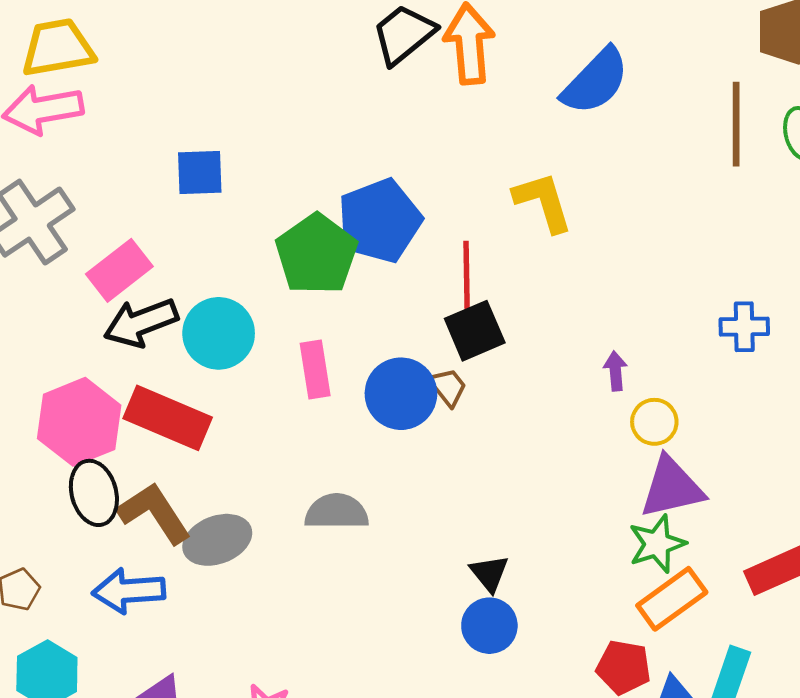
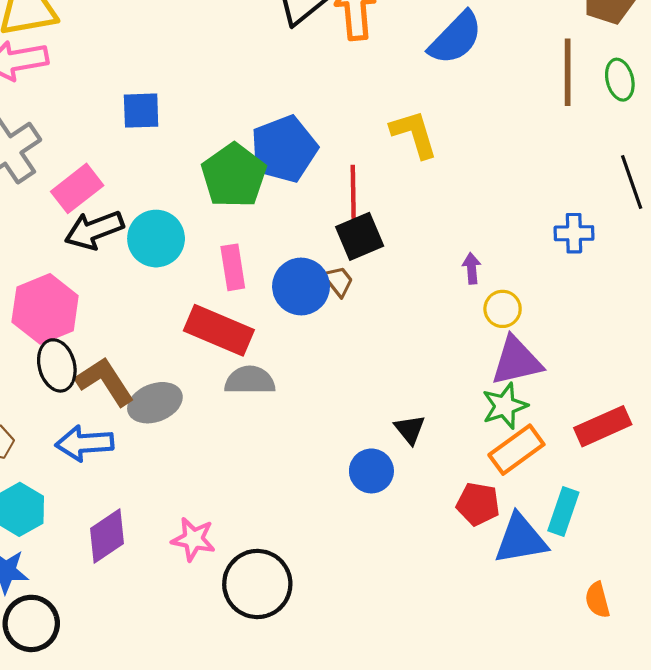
red rectangle: (168, 418) -> (219, 330), moved
black triangle: (489, 573) -> (410, 429), moved

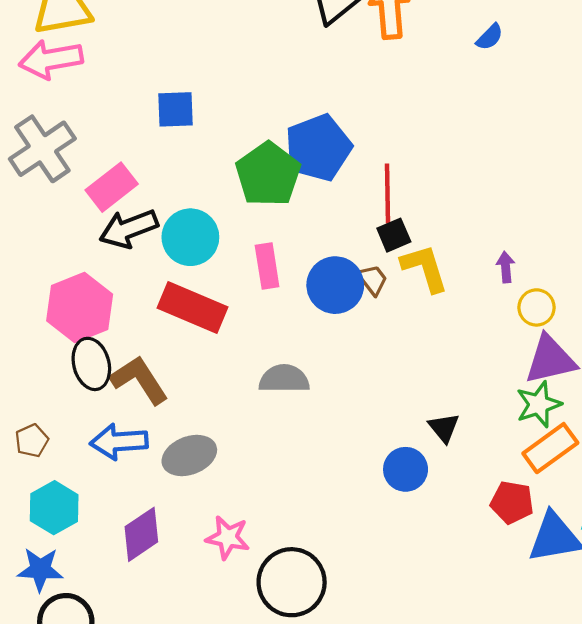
blue semicircle: (456, 38) -> (490, 37), size x0.5
yellow L-shape: (414, 134) -> (425, 268), moved
black square: (360, 236) -> (394, 235), size x0.7
red rectangle: (219, 330) -> (193, 307), moved
gray ellipse: (155, 403) -> (189, 455), moved

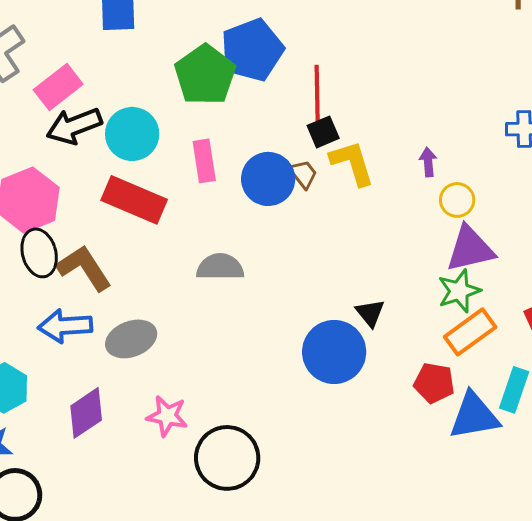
blue circle: (406, 469) -> (334, 352), size x1.5

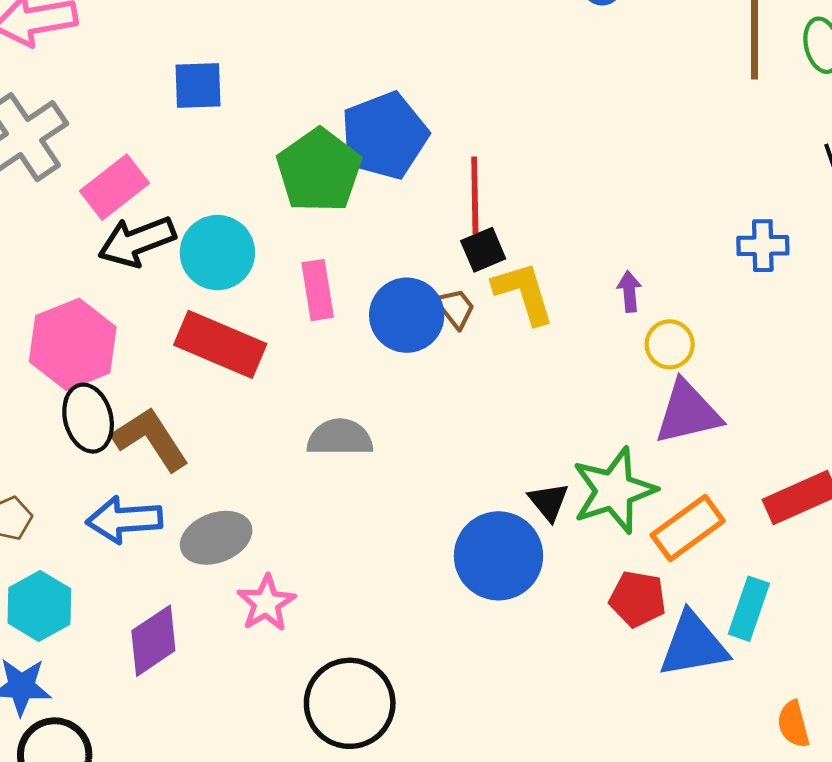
green star: (459, 291) -> (614, 490), moved, size x1.4
pink star: (167, 416) -> (266, 603), moved, turned 30

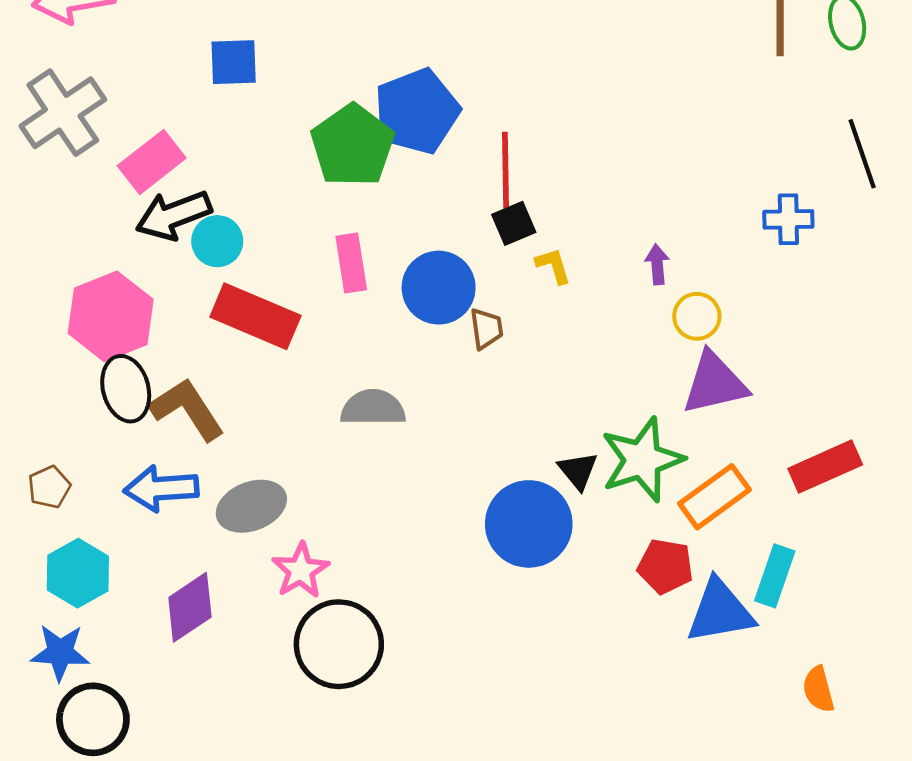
cyan circle: (217, 253) -> (217, 241), moved, size x0.7
yellow L-shape: (524, 293) -> (553, 266), size x0.6
brown trapezoid: (455, 308) -> (486, 329), moved, turned 30
black circle: (350, 703) -> (339, 644), moved

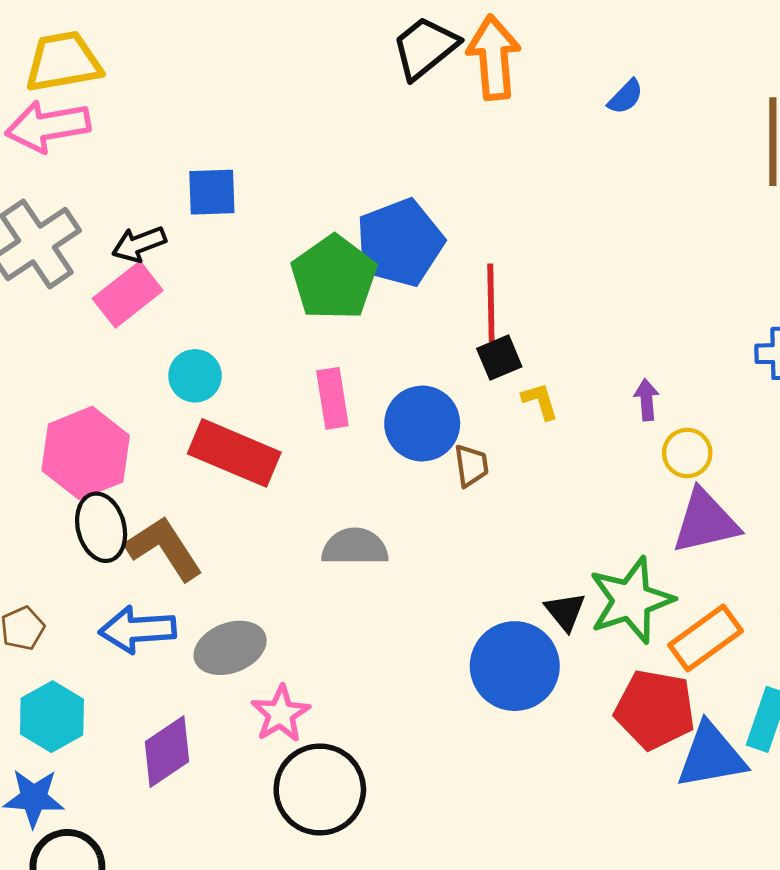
black arrow: (174, 215) -> (139, 244), moved, size x0.7
red pentagon: (665, 566) -> (655, 710), size x1.4

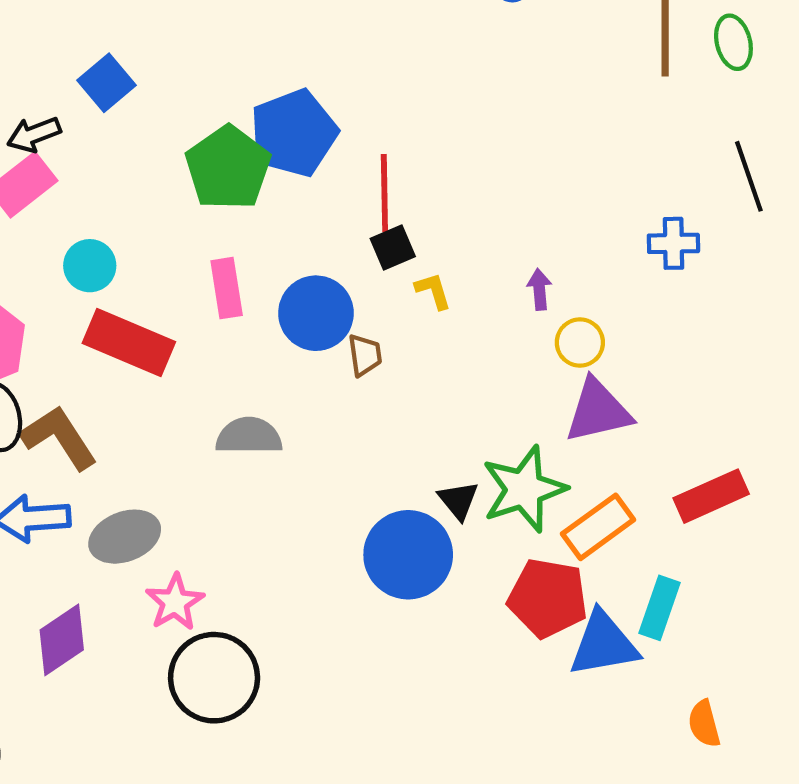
blue square: (212, 192) -> (107, 83), turned -38

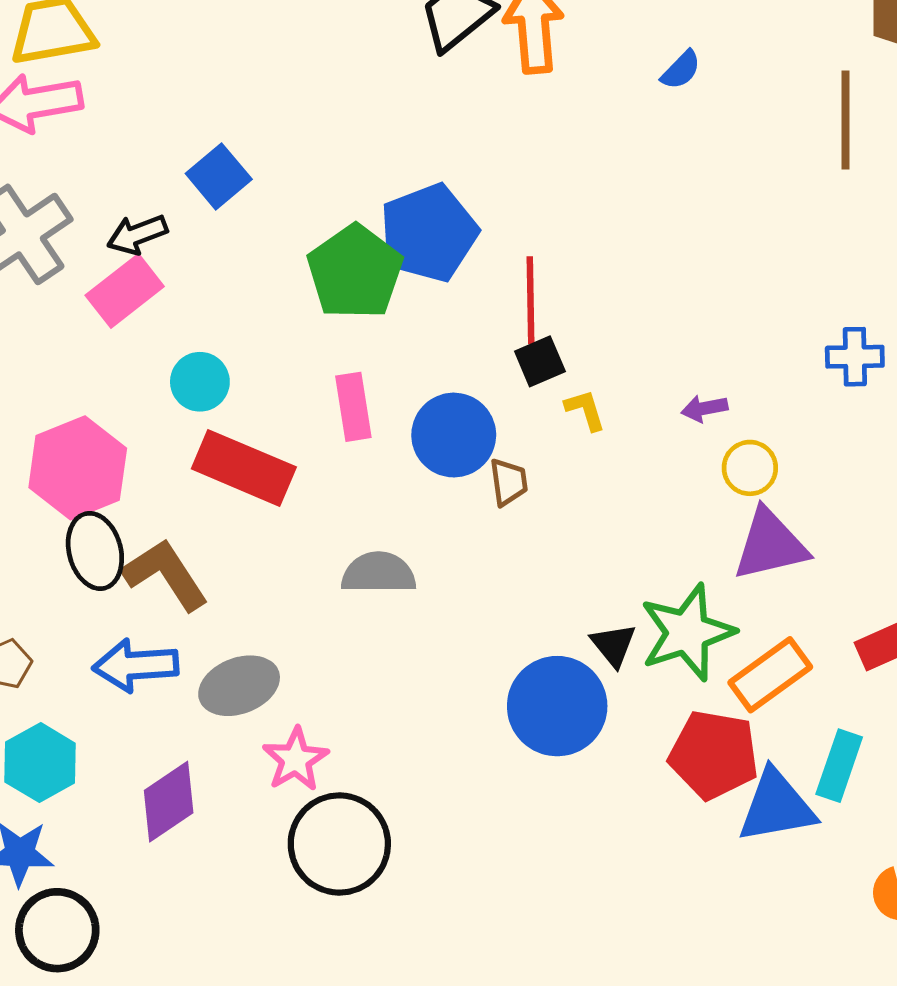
purple arrow: (539, 289) -> (704, 408), turned -96

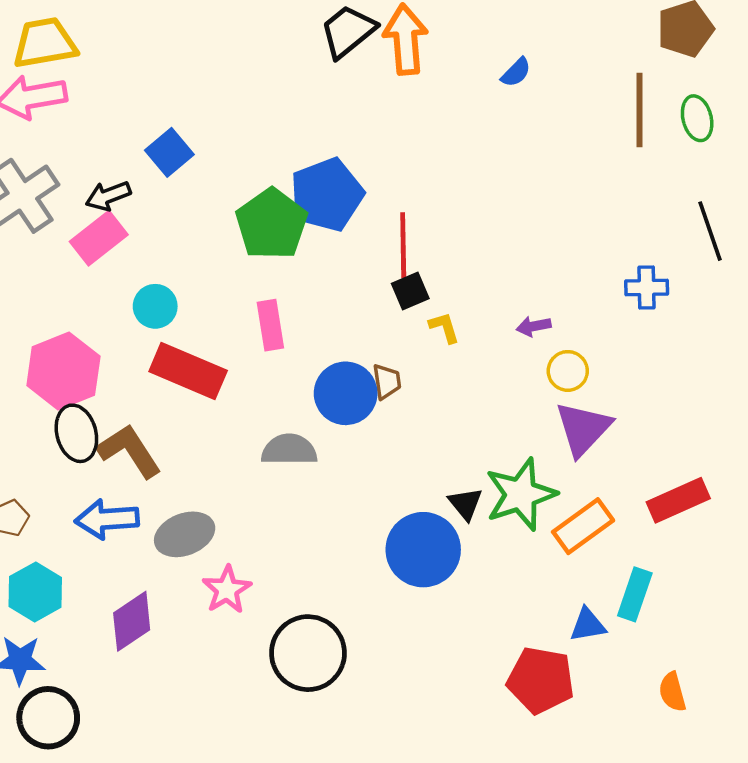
blue circle: (454, 435) -> (346, 393), moved
purple triangle: (770, 545) -> (583, 429), turned -34
red pentagon: (714, 755) -> (541, 680), moved
blue triangle: (777, 806) -> (588, 625), size x0.6
black circle: (339, 844) -> (308, 653), moved

